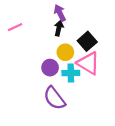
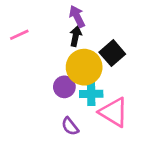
yellow circle: (65, 52) -> (84, 67), size x1.6
pink triangle: (88, 63) -> (114, 112), moved
purple semicircle: (54, 98) -> (70, 126), size x0.6

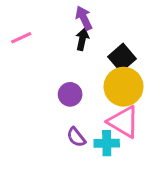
yellow circle: (84, 67) -> (124, 87), moved
cyan cross: (91, 94) -> (107, 143), moved

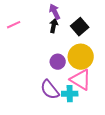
black square: (122, 58) -> (80, 27), moved
purple circle: (70, 94) -> (58, 62), moved
purple semicircle: (76, 137) -> (50, 90), size x1.5

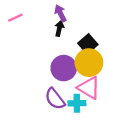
pink line: (14, 25) -> (15, 18), moved
black square: (80, 27) -> (88, 44), moved
purple circle: (58, 62) -> (64, 68), size x1.5

